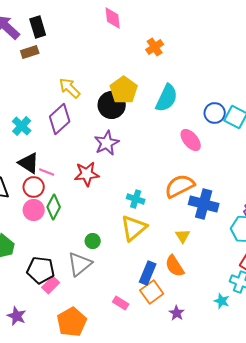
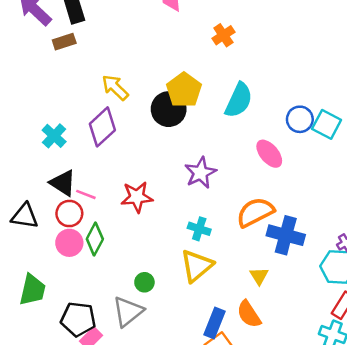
purple star: (107, 143) -> (200, 173), moved

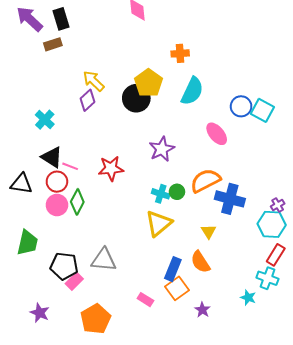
orange cross: (223, 35) -> (180, 53), moved, turned 30
purple diamond: (102, 127) -> (87, 100), moved, size x0.7
green circle: (144, 282) -> (177, 192), moved
gray triangle: (128, 312) -> (104, 260), turned 44

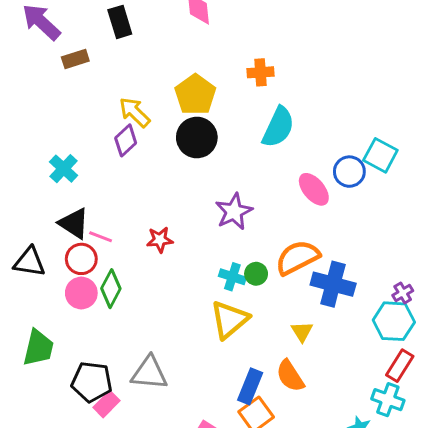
black rectangle: (61, 19) -> (120, 22), moved
yellow pentagon: (148, 83) -> (195, 95), moved
blue circle: (241, 106) -> (349, 172), moved
red star: (111, 168) -> (160, 240), size x0.7

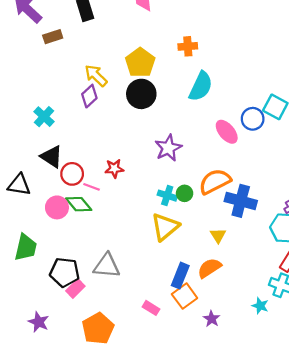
pink line: (101, 237) -> (92, 187), moved
red circle: (81, 259) -> (72, 174), moved
green diamond: (111, 289) -> (79, 204), turned -68
orange semicircle: (290, 376) -> (209, 268), turned 90

